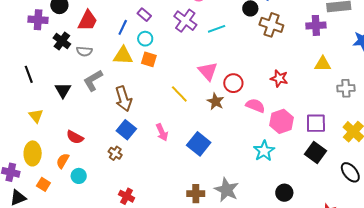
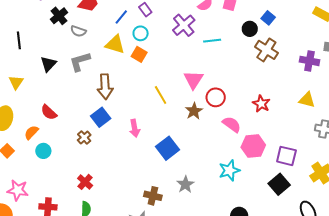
gray star: (227, 190) -> (185, 184), moved, size x0.7

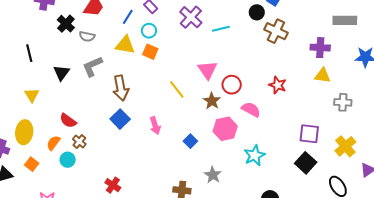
purple cross: (309, 61) -> (320, 48), moved
brown cross: (84, 138) -> (79, 142), moved
pink hexagon: (253, 146) -> (225, 129), moved
blue square: (167, 148) -> (190, 141), size x0.6

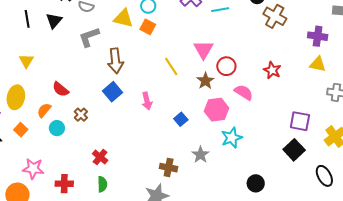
black triangle: (61, 73) -> (54, 21), moved
brown cross: (79, 142) -> (81, 115), moved
cyan star: (255, 155) -> (232, 138), moved

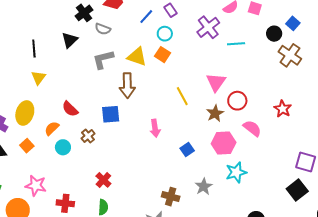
yellow triangle: (123, 18) -> (137, 57), moved
black line: (27, 19) -> (34, 49), moved
blue square: (112, 92) -> (111, 114), moved, turned 30

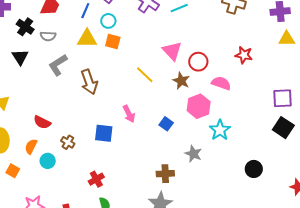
yellow triangle: (137, 57) -> (87, 39), moved
blue square: (111, 114) -> (104, 133), moved, turned 30
red cross: (103, 180) -> (96, 179), turned 35

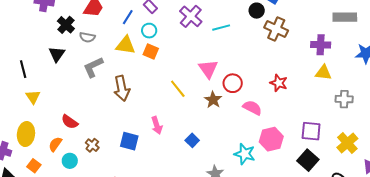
pink hexagon: (199, 106) -> (271, 139), moved
cyan star: (220, 130) -> (245, 154), turned -30

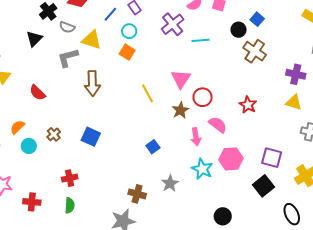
yellow triangle: (126, 45) -> (92, 40), moved
red semicircle: (70, 122) -> (37, 93), moved
pink arrow: (157, 125) -> (196, 137), moved

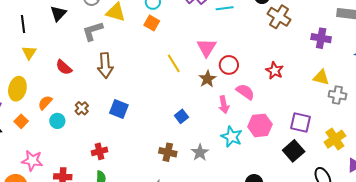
brown arrow: (92, 83) -> (105, 65), moved
yellow triangle: (294, 102) -> (321, 77), moved
brown cross: (137, 194) -> (168, 152), moved

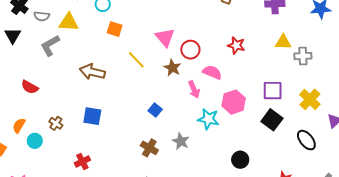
orange square: (152, 23) -> (115, 29), moved
brown arrow: (105, 65) -> (92, 72), moved, turned 120
brown cross: (168, 152) -> (149, 148), turned 30

